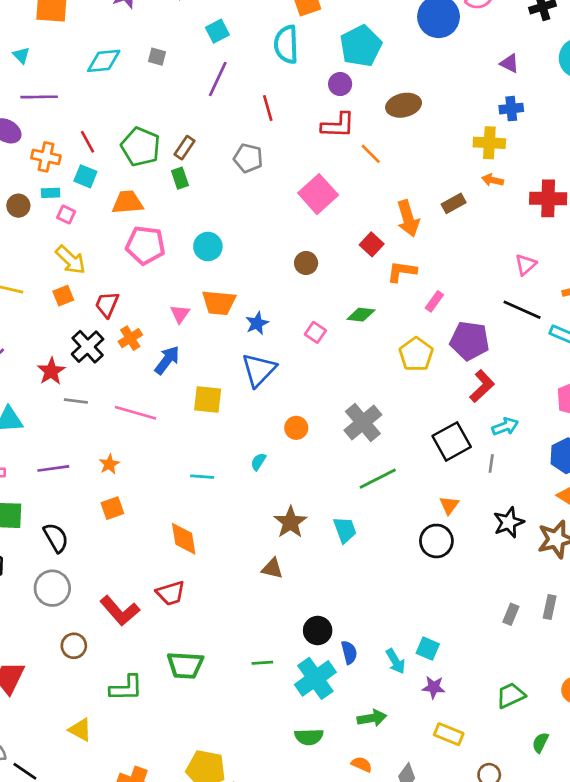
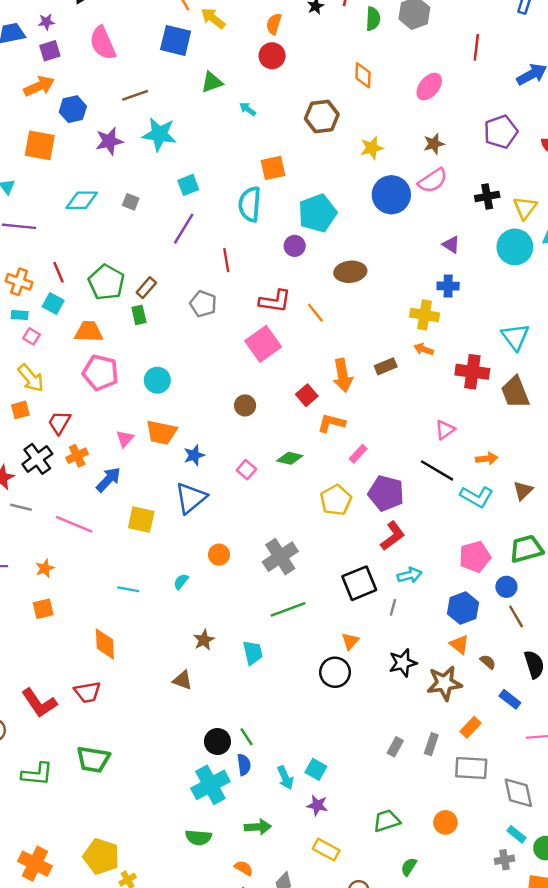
red L-shape: (338, 125) -> (275, 301), moved
brown star: (290, 522) -> (204, 640), size x0.7
green line: (262, 663) -> (246, 737), moved, turned 54

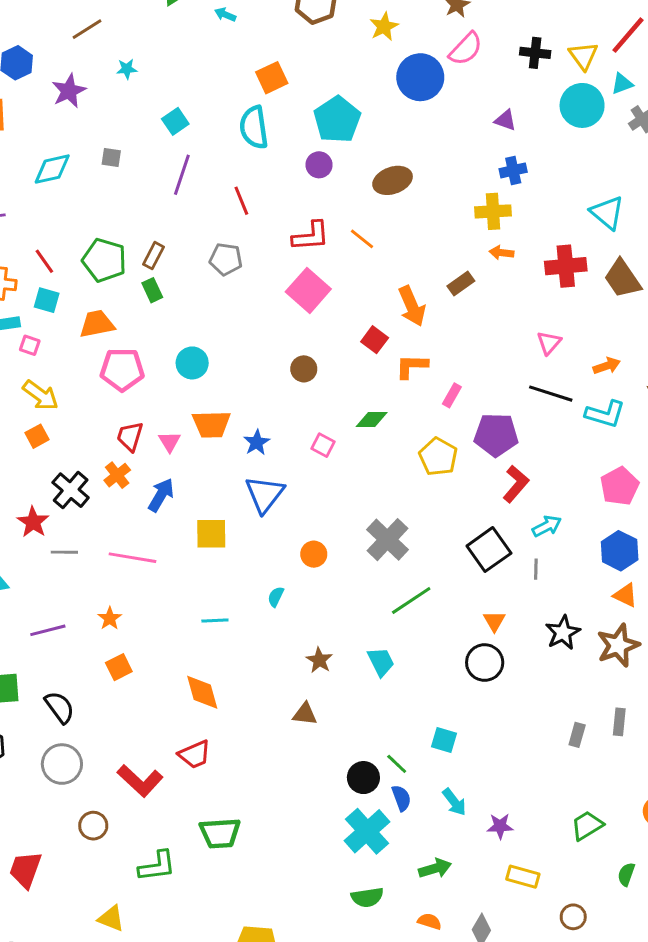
cyan star: (159, 134) -> (127, 69), size x0.5
black cross: (487, 196) -> (535, 53), turned 30
red trapezoid: (59, 423) -> (130, 436), moved
cyan square: (316, 769) -> (444, 740), moved

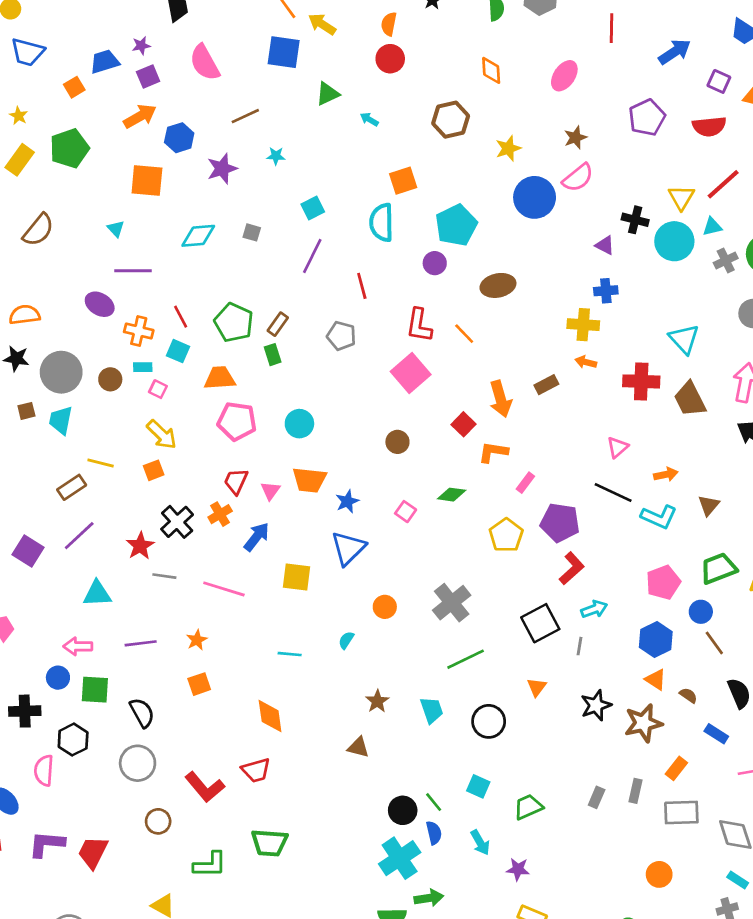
black cross: (535, 53) -> (635, 220), moved
red L-shape: (311, 236) -> (419, 325), turned 96
black circle: (485, 663) -> (489, 721), moved
green trapezoid: (587, 825) -> (528, 807), moved
green arrow: (435, 868) -> (429, 898), moved

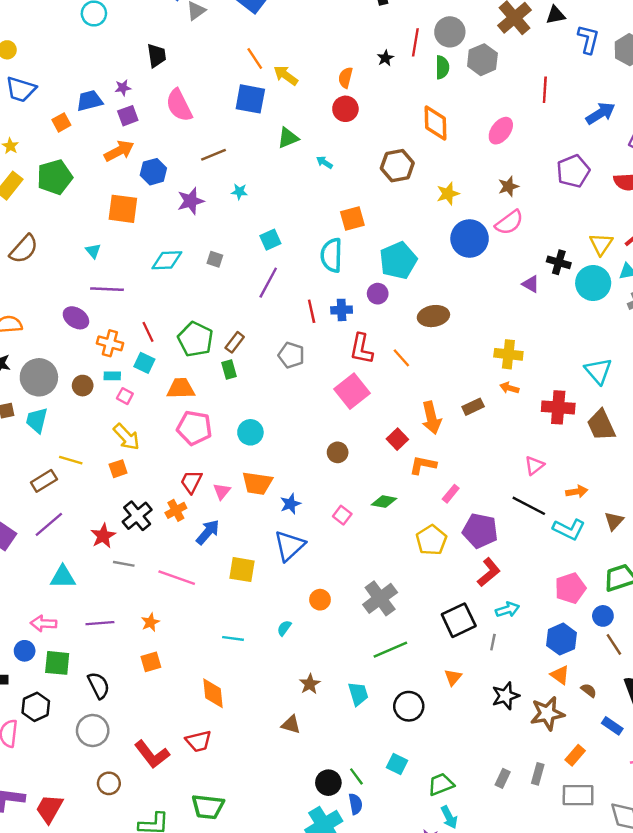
orange diamond: (491, 70) -> (435, 123), size x1.4
blue cross: (606, 291) -> (342, 310), moved
cyan arrow: (480, 843) -> (449, 817), moved

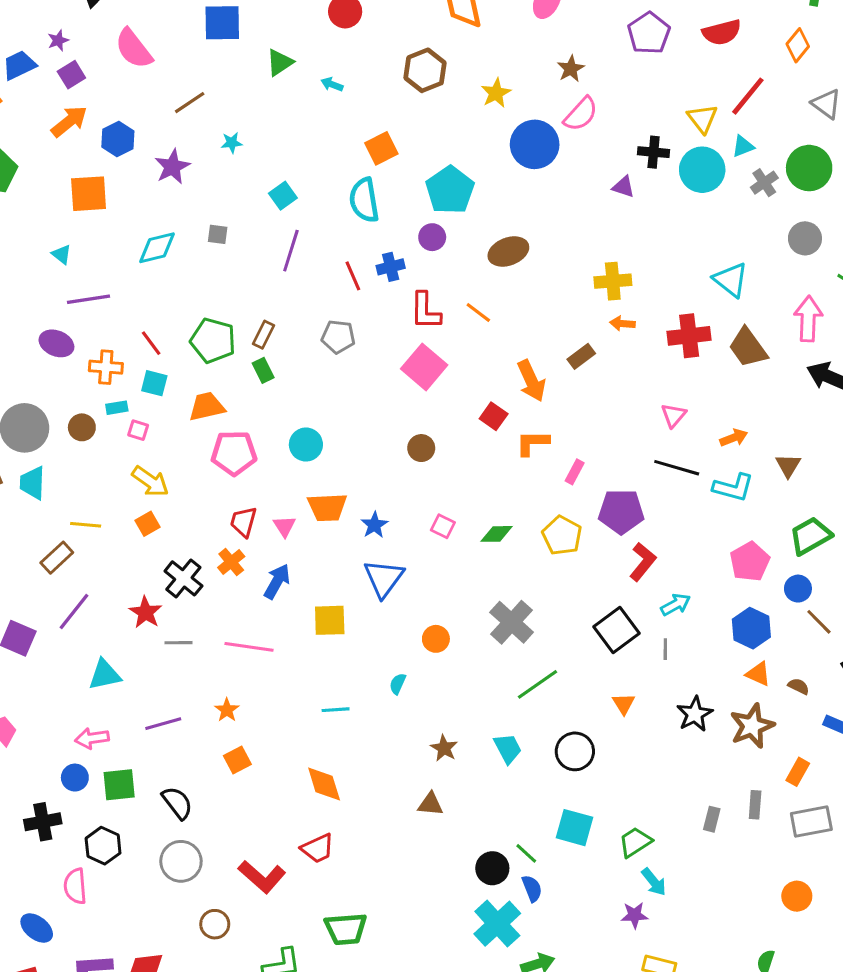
green diamond: (384, 502) -> (497, 534), moved
cyan square: (397, 764) -> (575, 828), size x1.4

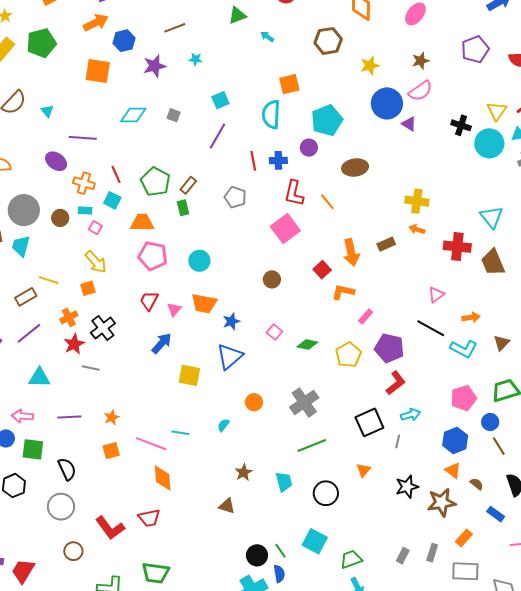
purple triangle: (623, 187) -> (409, 124), moved
cyan triangle: (62, 254) -> (47, 111), moved
orange cross: (231, 562) -> (69, 317), moved
pink line: (249, 647) -> (151, 444), moved

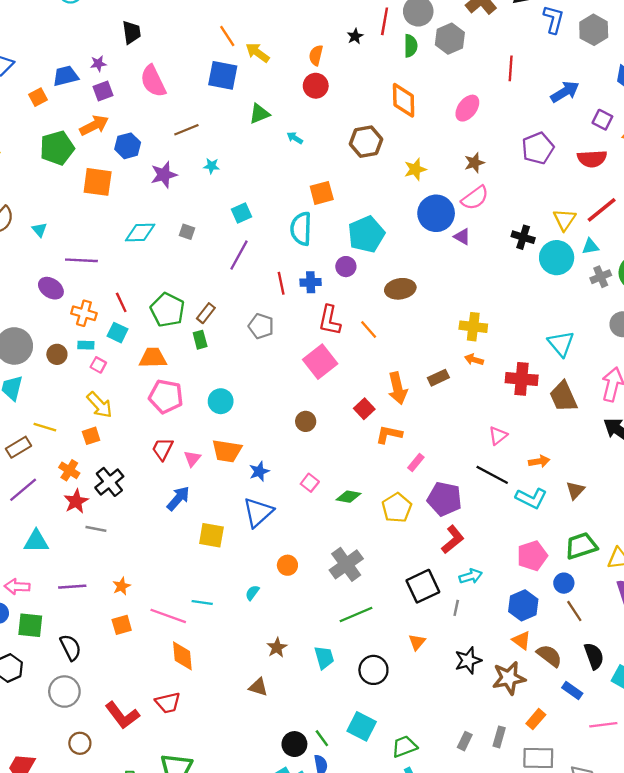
green pentagon: (41, 43) -> (57, 148), moved
orange cross: (69, 317) -> (69, 470), turned -30
brown semicircle: (477, 484) -> (549, 656), size x1.6

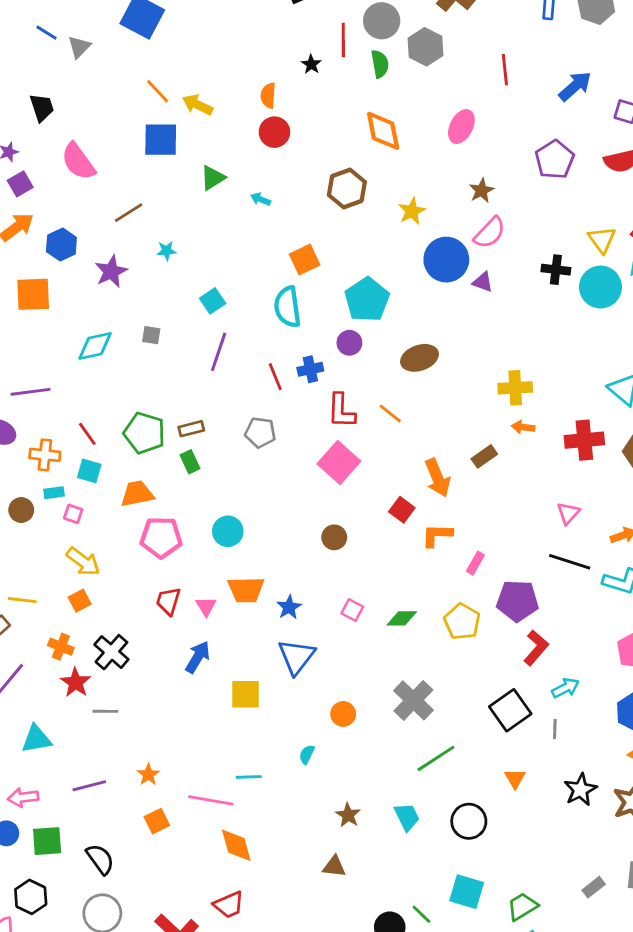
brown rectangle: (206, 313) -> (191, 429), turned 48
gray rectangle: (465, 741) -> (594, 887), turned 36

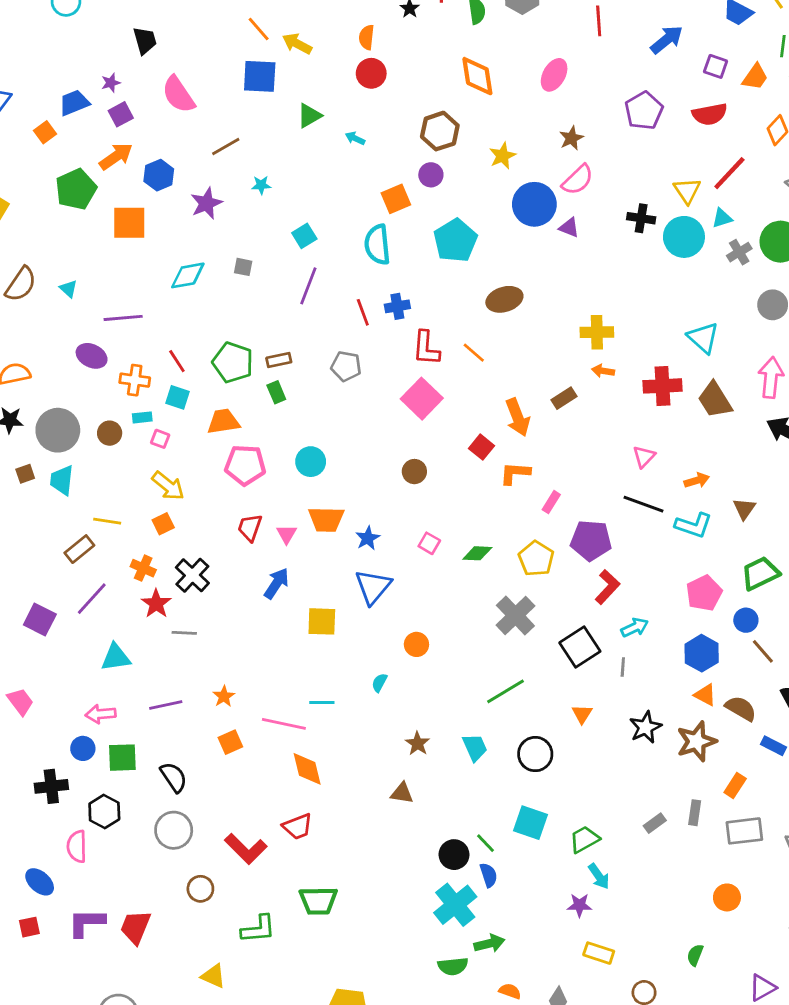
purple circle: (349, 343) -> (431, 175), moved
gray cross: (413, 700) -> (515, 616), moved

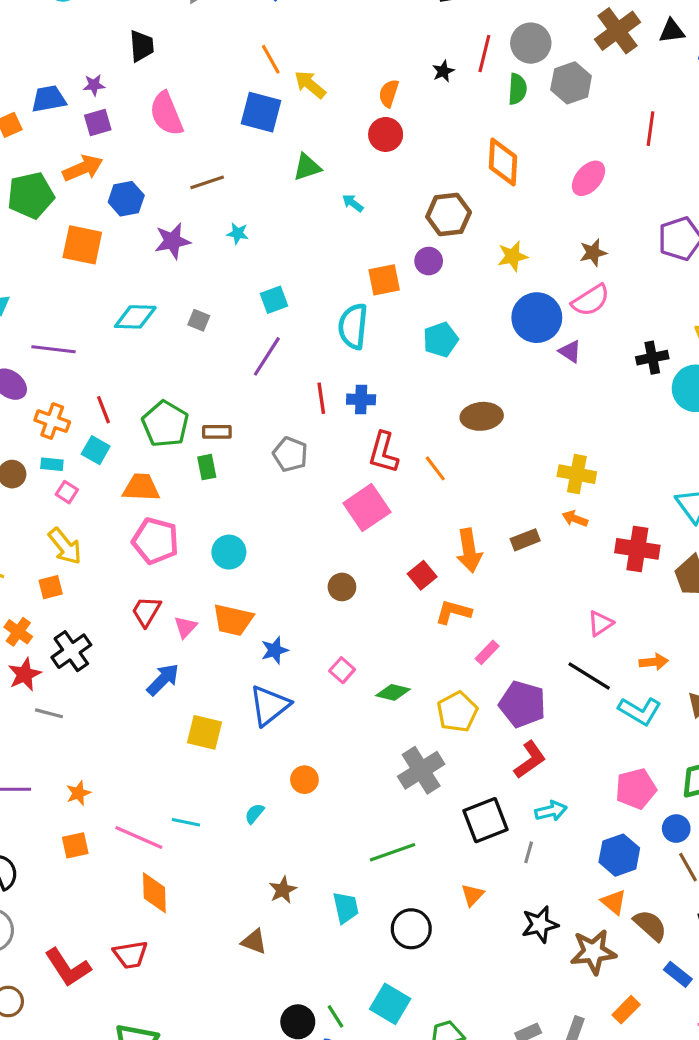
black cross: (641, 218) -> (652, 358), turned -32
cyan pentagon: (455, 241) -> (441, 340), size x0.7

